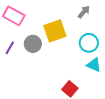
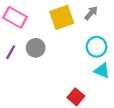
yellow square: (55, 31) -> (62, 17), moved

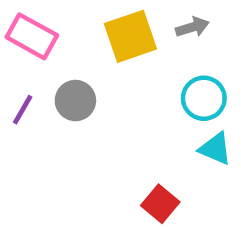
gray arrow: (91, 13) -> (192, 27), turned 32

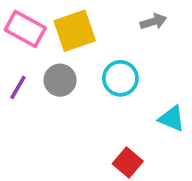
yellow square: (130, 36) -> (75, 31), moved
cyan circle: (204, 98) -> (120, 78), moved

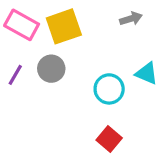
cyan circle: (120, 78) -> (109, 89), moved
cyan triangle: (172, 119) -> (147, 73), moved

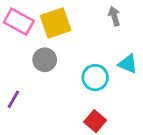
gray arrow: (131, 19) -> (114, 16), turned -90
purple line: (15, 75) -> (13, 99), moved

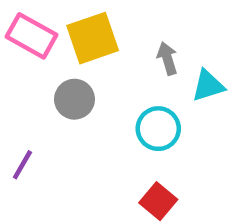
gray arrow: (114, 16) -> (167, 58), moved
cyan triangle: (128, 64) -> (208, 86), moved, turned -40

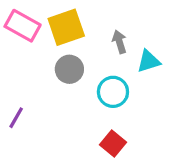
gray circle: (74, 99) -> (69, 69), moved

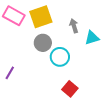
cyan circle: (113, 92) -> (60, 57), moved

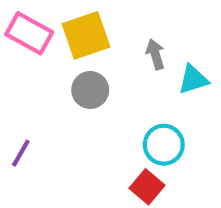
cyan circle: (60, 57) -> (164, 145), moved

